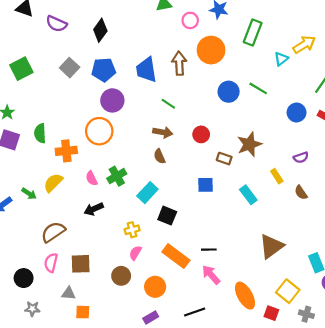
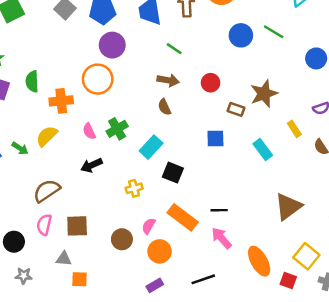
pink semicircle: (135, 253) -> (149, 226), moved

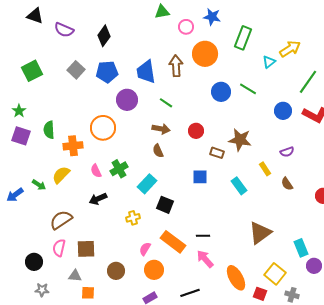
purple circle: (112, 45) -> (127, 100), moved
brown star: (264, 94) -> (240, 140), turned 30
brown circle: (122, 239) -> (116, 271), moved

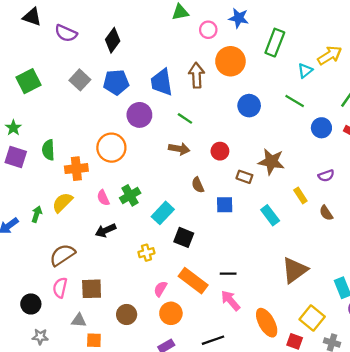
green line: (248, 89) -> (295, 101), moved
brown semicircle: (158, 151) -> (198, 185), moved
green arrow: (39, 185) -> (37, 214), turned -104

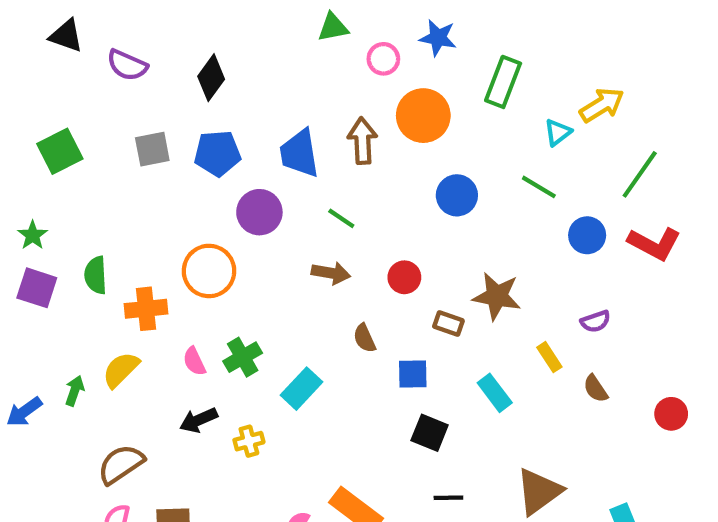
gray square: (80, 80) -> (152, 149), turned 36
black square: (184, 237) -> (430, 433), moved
yellow cross: (146, 253) -> (249, 441), moved
black line: (228, 274) -> (448, 498), moved

